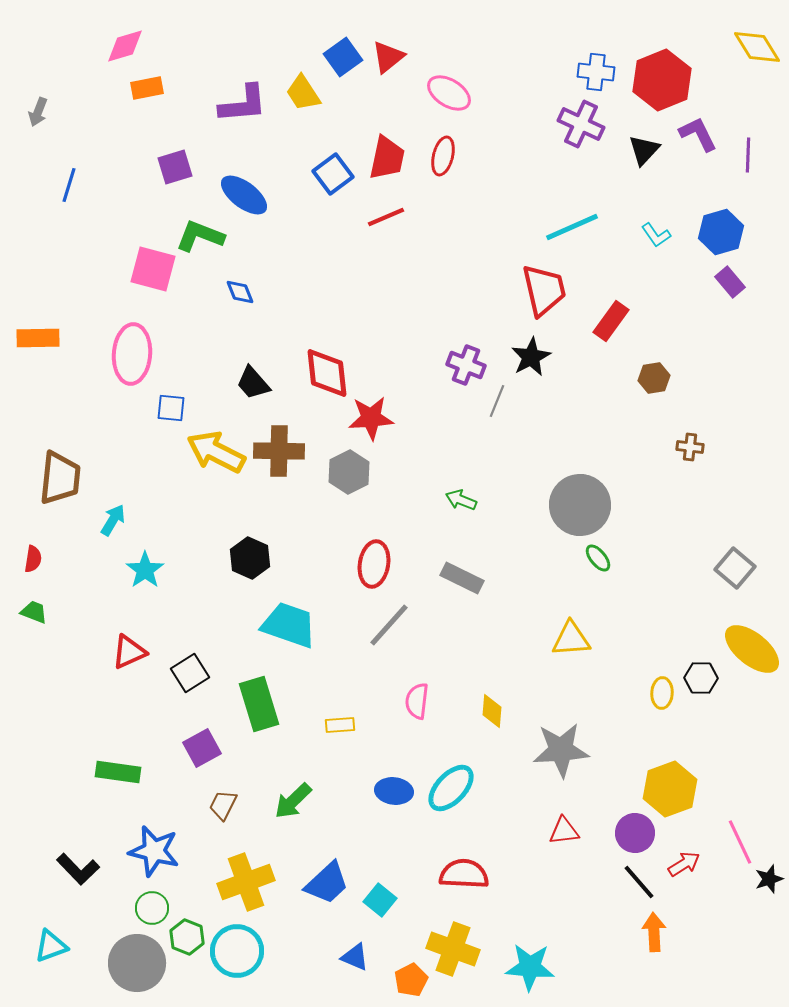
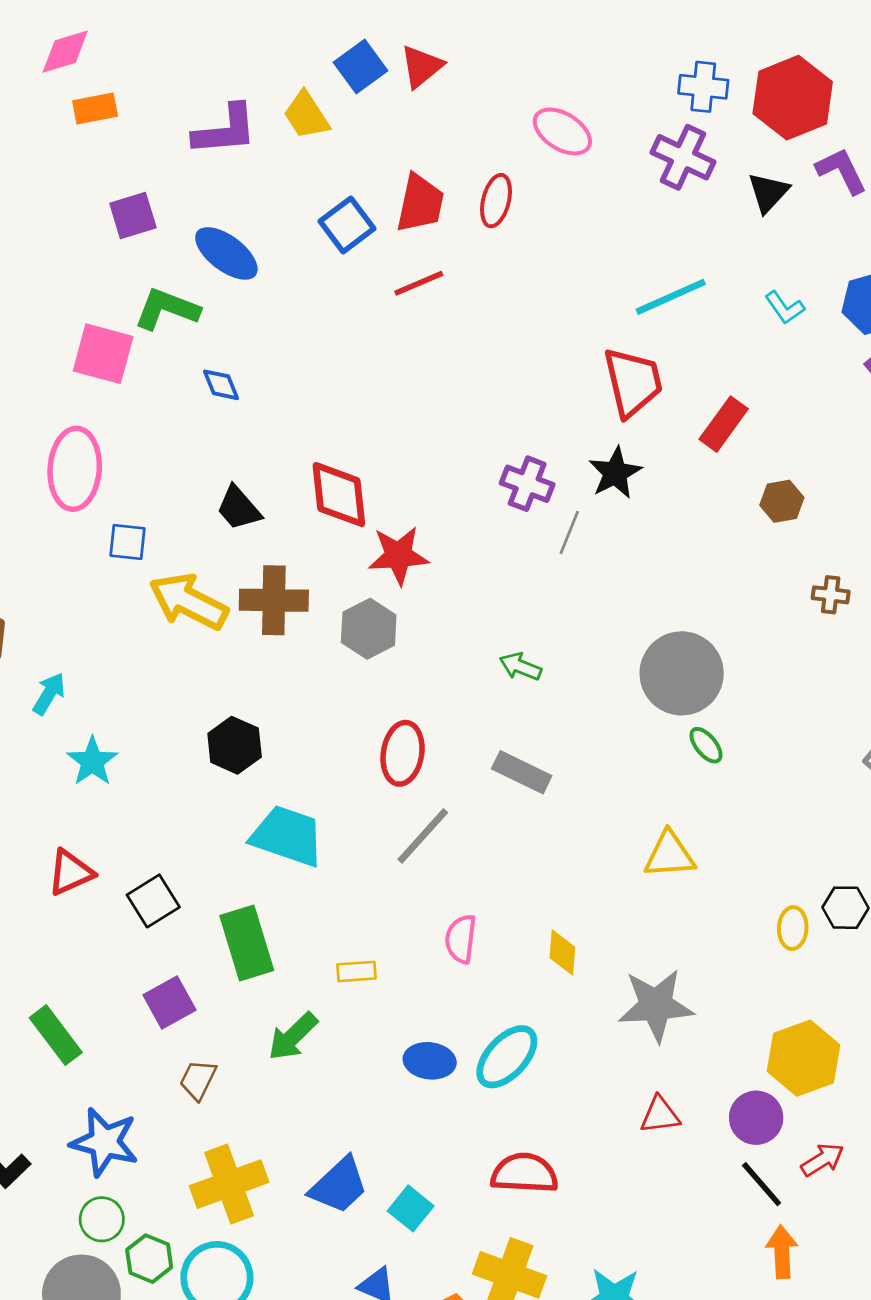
pink ellipse: (449, 93) -> (562, 131), moved
green rectangle: (118, 772) -> (56, 1035), turned 45
green arrow: (293, 801) -> (293, 1036), moved

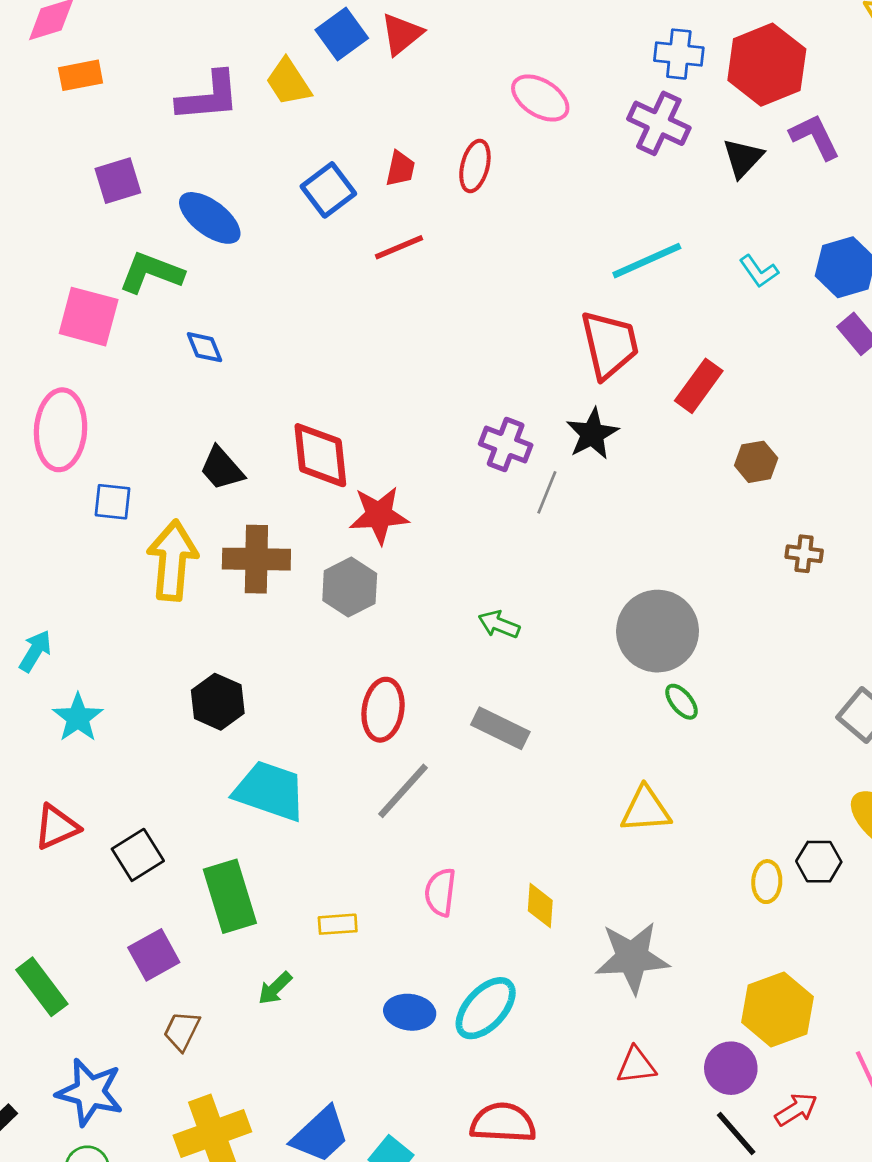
red trapezoid: (420, 203) -> (400, 169), size x0.6
yellow arrow: (188, 602) -> (172, 560), turned 68
green arrow: (293, 1036) -> (275, 988), size x0.7

